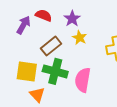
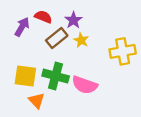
brown rectangle: (51, 46) -> (57, 38), moved
pink semicircle: (83, 80) -> (85, 85), turned -80

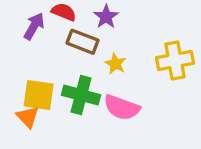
brown rectangle: (57, 38) -> (83, 42), turned 60
yellow star: (81, 40) -> (115, 64), moved
orange triangle: (37, 101) -> (28, 117), moved

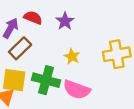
brown rectangle: (83, 42) -> (20, 48), moved, turned -65

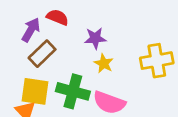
purple star: (65, 21) -> (95, 38), moved, turned 30

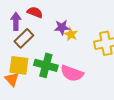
purple arrow: (31, 30) -> (16, 21), turned -30
yellow star: (104, 63) -> (71, 34), moved

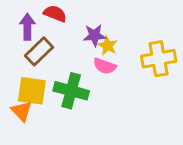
pink semicircle: (72, 73) -> (105, 66), moved, size x0.7

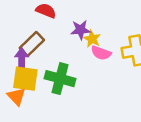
purple arrow: (27, 27) -> (22, 59), moved
pink semicircle: (105, 66) -> (101, 53), moved

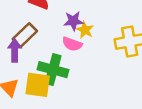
pink semicircle: (101, 53) -> (72, 44), moved
yellow square: (25, 79) -> (38, 85), moved

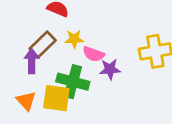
purple star: (73, 21) -> (110, 69), moved
yellow star: (85, 30) -> (74, 39), moved, turned -30

